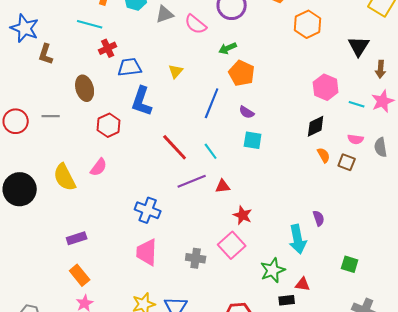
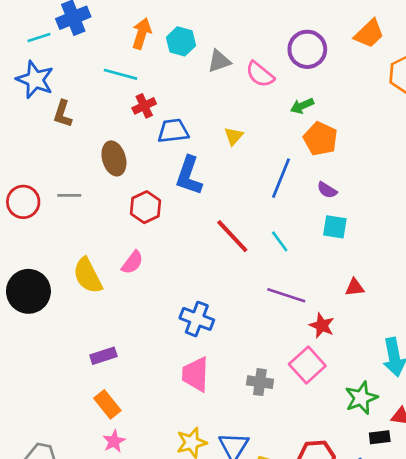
purple line: (192, 181) -> (286, 295), moved, turned 40
red triangle: (223, 186) -> (355, 287), moved

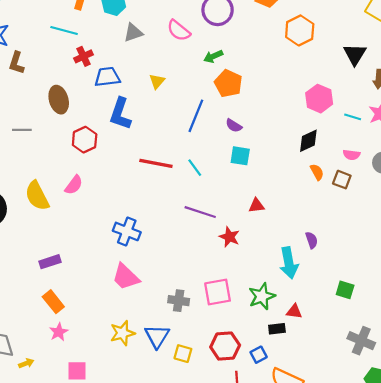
gray triangle: (219, 61) -> (133, 33), moved
red line: (232, 236) -> (156, 163), turned -36
pink square: (307, 365) -> (218, 292), moved, turned 32
pink trapezoid: (196, 374) -> (126, 277), turned -48
gray cross: (260, 382) -> (179, 301), moved

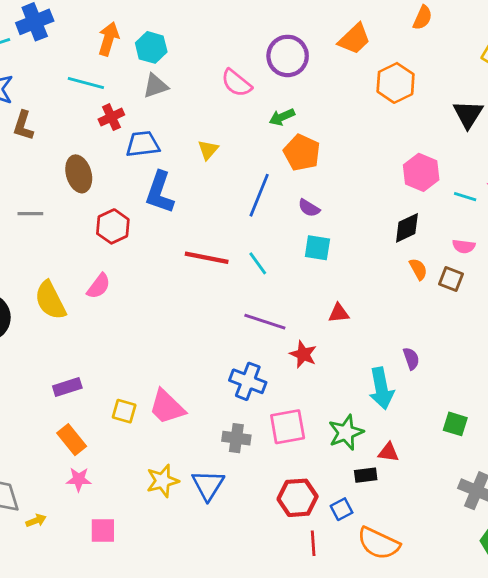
gray triangle: (133, 33) -> (155, 86), moved
blue cross: (127, 231) -> (248, 381), moved
pink star: (59, 332) -> (79, 479), turned 30
yellow square: (183, 354) -> (124, 411), moved

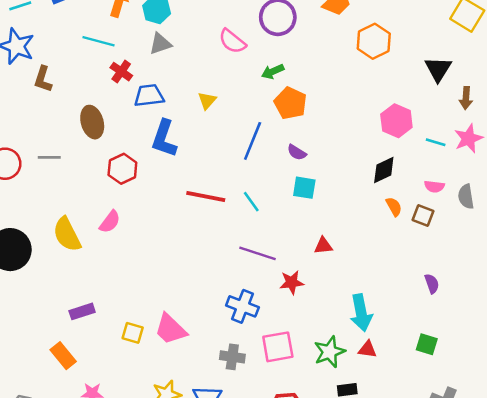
red cross: (111, 117) -> (121, 72), turned -30
red star: (303, 354) -> (292, 282), turned -30
purple semicircle: (411, 359) -> (432, 284), moved
orange rectangle: (72, 440) -> (63, 356), moved
red triangle: (388, 452) -> (367, 349), moved

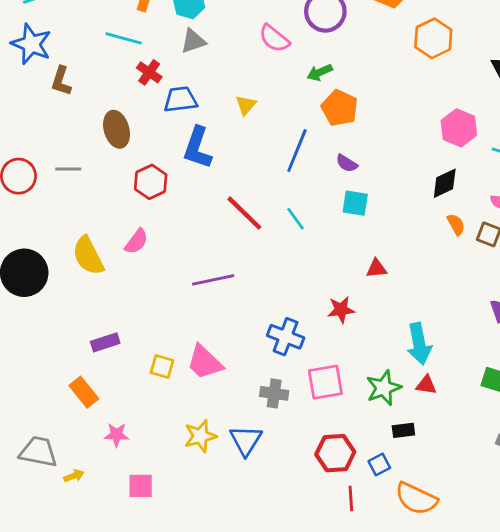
red line: (206, 197) -> (244, 213), turned 33
purple line: (258, 253) -> (213, 280), moved, turned -30

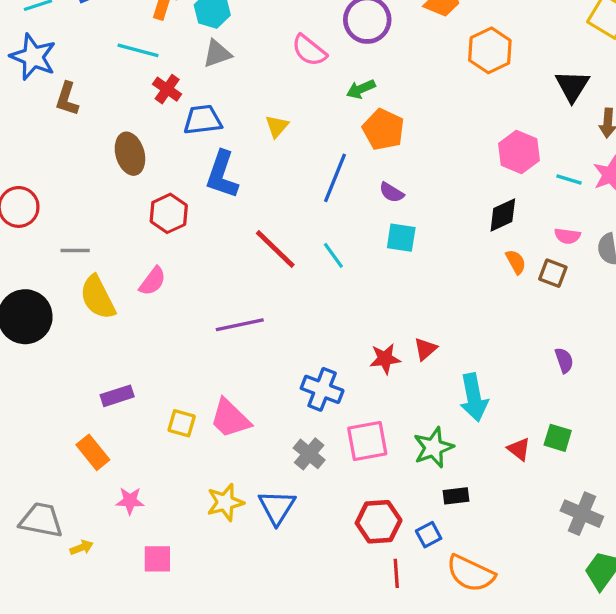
gray line: (68, 169) -> (75, 251), moved
red triangle: (376, 268) -> (425, 349), moved, turned -35
red triangle: (426, 385) -> (519, 449), moved, turned 30
gray cross: (274, 393) -> (309, 454), turned 32

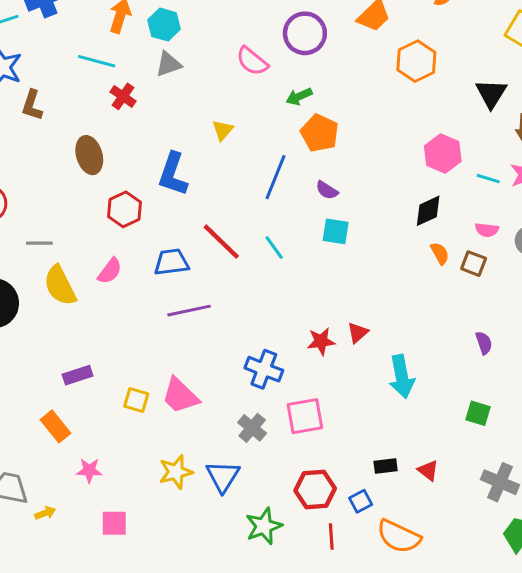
blue trapezoid: (203, 120) -> (171, 262), moved
green star: (433, 447) -> (264, 526), moved
red triangle: (519, 449) -> (428, 470), moved

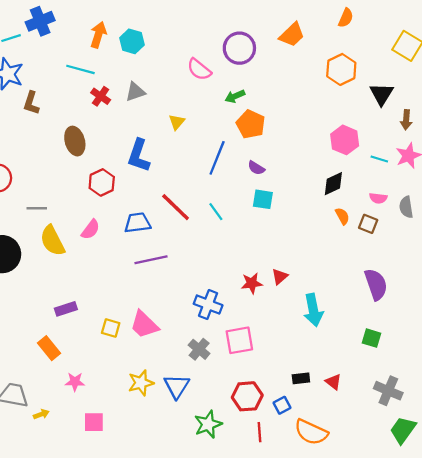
orange hexagon: (416, 61) -> (341, 69), moved
gray triangle: (168, 64) -> (135, 92), moved
purple semicircle: (484, 343) -> (376, 284), size x1.8

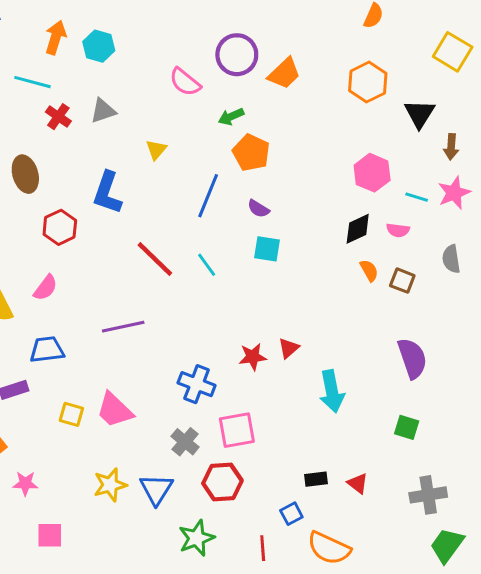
orange trapezoid: (292, 35) -> (284, 73), moved
pink semicircle: (378, 198) -> (398, 230), moved
blue trapezoid: (138, 223) -> (47, 350), moved
gray cross: (388, 391) -> (428, 495), turned -32
red hexagon: (247, 396) -> (222, 482), moved

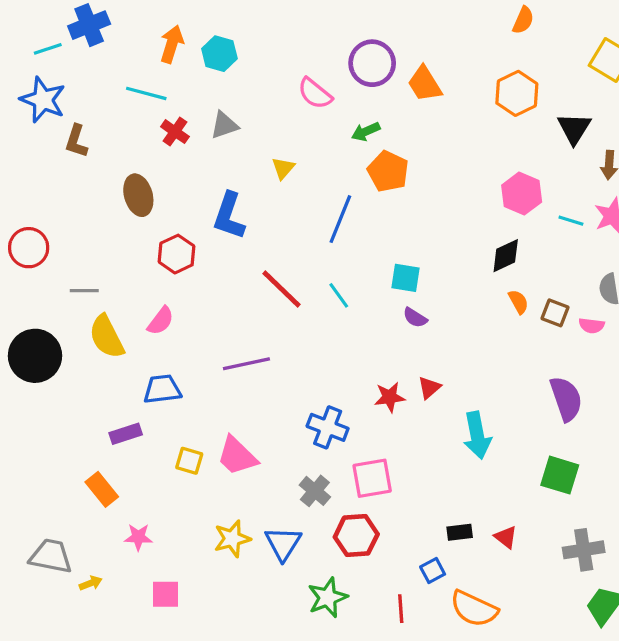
orange trapezoid: (284, 73) -> (425, 84), turned 102
purple semicircle: (258, 209) -> (415, 318), moved
pink semicircle: (398, 230) -> (592, 326), moved
green square: (407, 427) -> (560, 475), size x1.4

